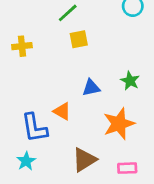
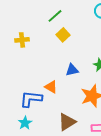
yellow square: (79, 39) -> (63, 35), turned -32
blue L-shape: (34, 128) -> (31, 99), turned 105

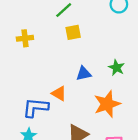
yellow square: (63, 35) -> (73, 32), turned 32

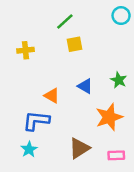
blue triangle: (84, 73) -> (85, 86), turned 42
orange triangle: (59, 93) -> (52, 96), moved

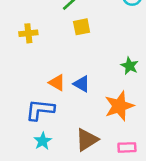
blue triangle: (85, 86) -> (82, 84), moved
cyan star: (29, 149) -> (43, 141), moved

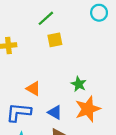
green star: (130, 66) -> (79, 84), moved
blue triangle: (82, 84) -> (55, 112), moved

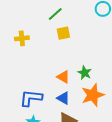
orange triangle: (33, 89) -> (63, 77), moved

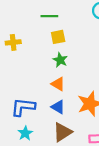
green line: (55, 14) -> (49, 16), turned 42
green star: (85, 73) -> (60, 60), moved

